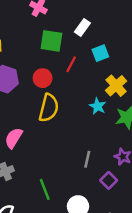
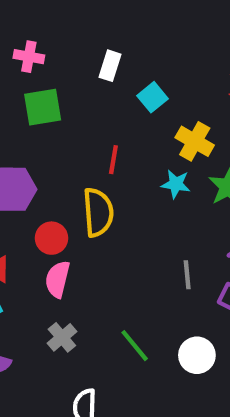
green square: (51, 41) -> (43, 107), moved
red line: (71, 64) -> (113, 160), moved
red circle: (43, 78) -> (51, 238), moved

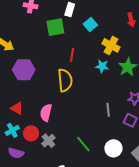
green square: (43, 107) -> (55, 27), moved
red circle: (51, 238) -> (31, 133), moved

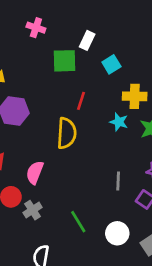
yellow cross: (111, 45) -> (135, 96), turned -36

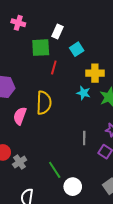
red line: (81, 101) -> (54, 68), moved
pink semicircle: (35, 172) -> (20, 116), moved
white circle: (117, 233) -> (73, 187), moved

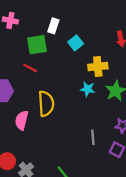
red line: (54, 68) -> (30, 68), moved, turned -72

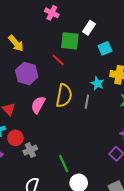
cyan star: (88, 89) -> (97, 83), moved
gray line: (93, 137) -> (87, 102), moved

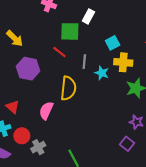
cyan square: (105, 48) -> (113, 43), moved
gray line: (87, 102) -> (84, 62), moved
pink semicircle: (38, 105) -> (46, 111), moved

